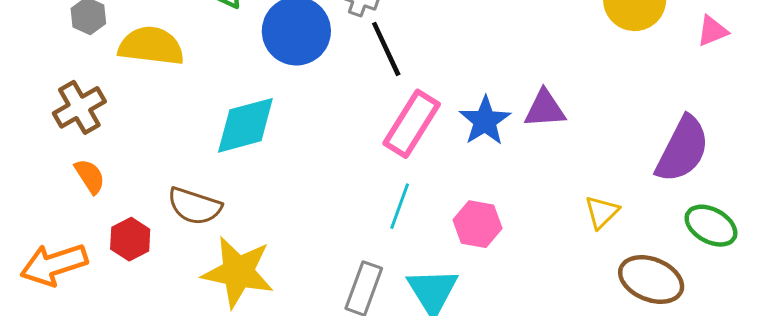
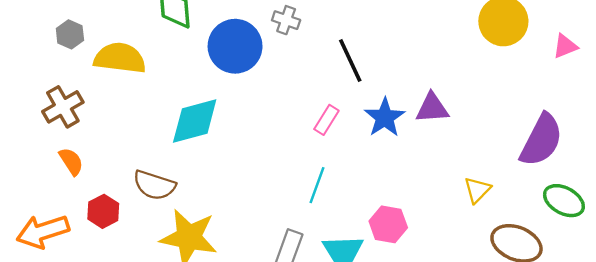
black line: (386, 49) -> (350, 60), moved
pink rectangle: (412, 124) -> (326, 120), size x0.6
pink hexagon: (477, 224) -> (388, 224), moved

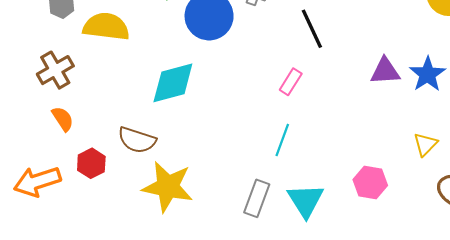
blue star: (385, 117) -> (428, 74), moved
pink hexagon: (388, 224) -> (370, 182), moved

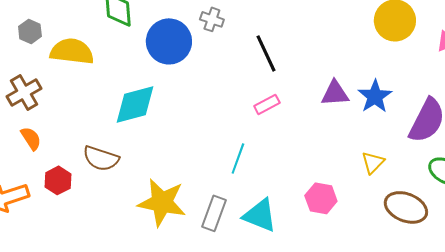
pink rectangle: (291, 82) -> (267, 104), moved, turned 30
yellow star: (168, 187) -> (162, 202), moved
cyan triangle: (306, 200) -> (260, 215), turned -36

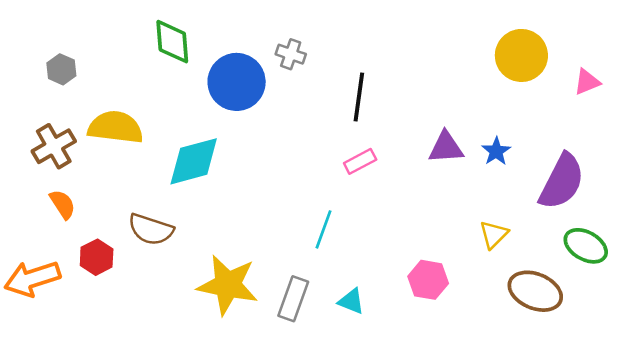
yellow semicircle: (72, 51) -> (116, 127), moved
black line: (266, 53) -> (359, 97), turned 33
blue star: (375, 96) -> (496, 151), size x0.7
cyan triangle: (260, 215) -> (351, 301), size x0.6

